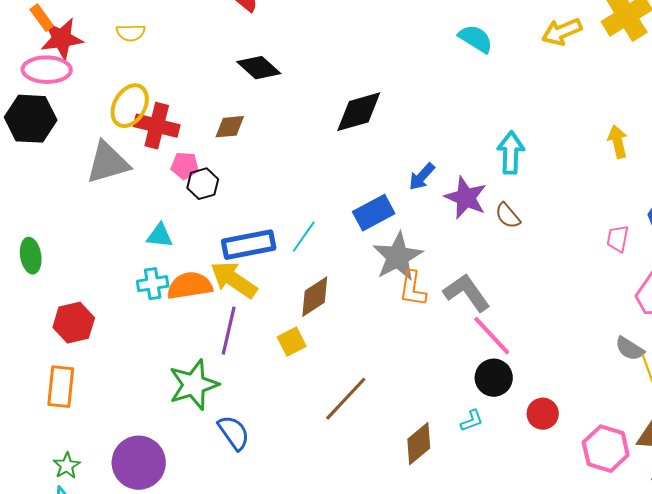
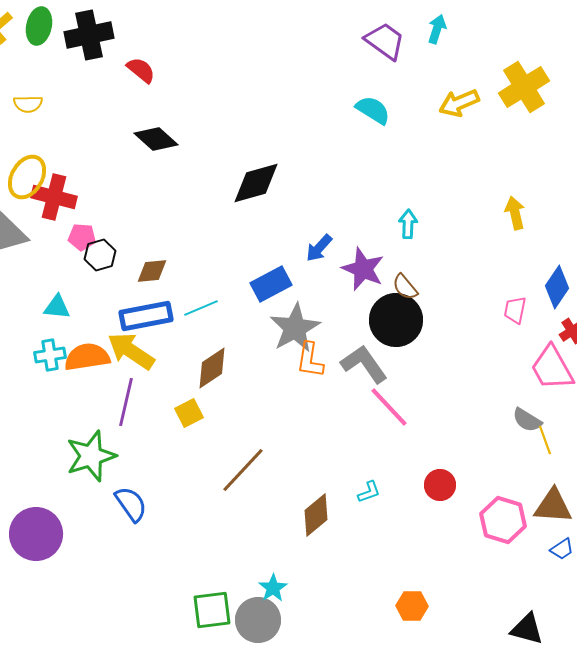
brown diamond: (230, 127) -> (152, 271), moved
cyan arrow: (511, 153) -> (408, 224), size x0.7
cyan line: (304, 237) -> (201, 308), turned 32
black circle: (494, 378) -> (396, 320), moved, size x1.4

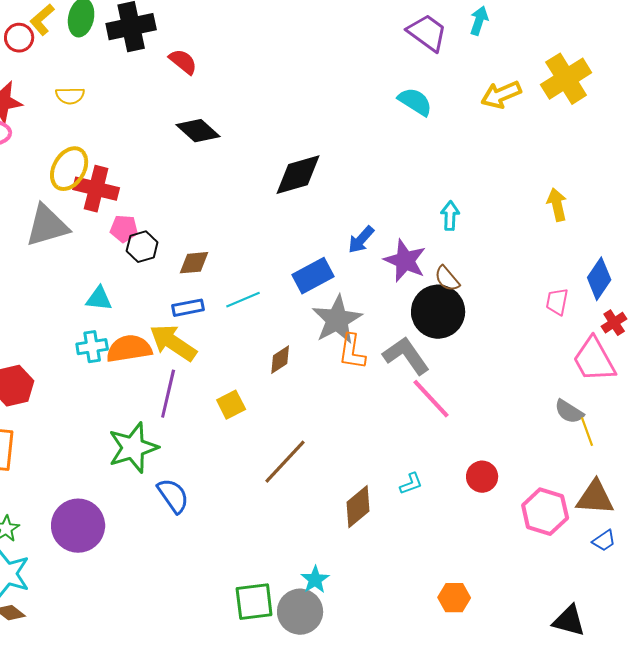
blue rectangle: (146, 316) -> (188, 308), size x0.6
brown diamond: (212, 368) -> (280, 360), moved, size x0.7

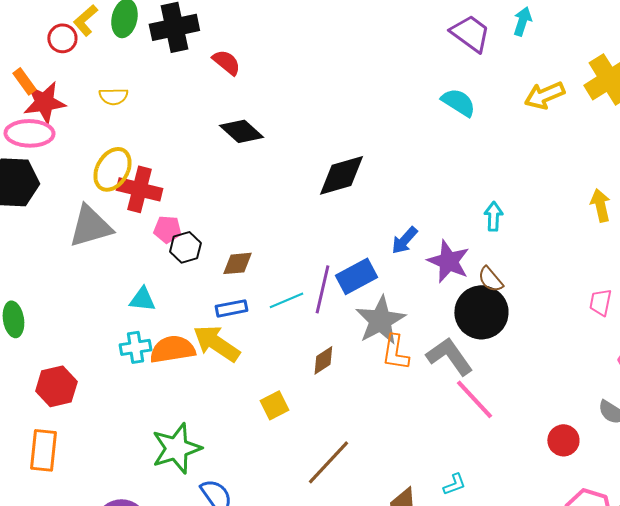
purple line: (168, 394) -> (322, 289), moved
red circle: (482, 477) -> (563, 440), moved

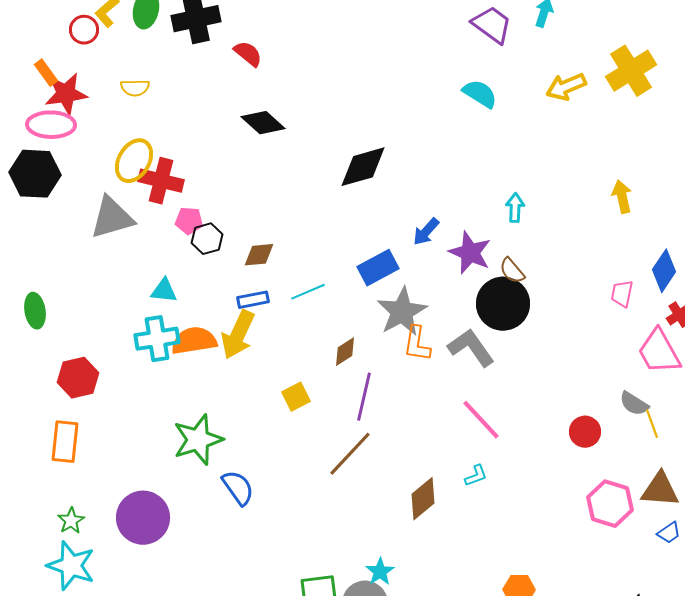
purple line: (322, 289) -> (364, 397), moved
yellow arrow: (216, 343) -> (238, 335), turned -99
cyan cross: (135, 347) -> (157, 339), size x1.4
pink line: (474, 399) -> (481, 420), moved

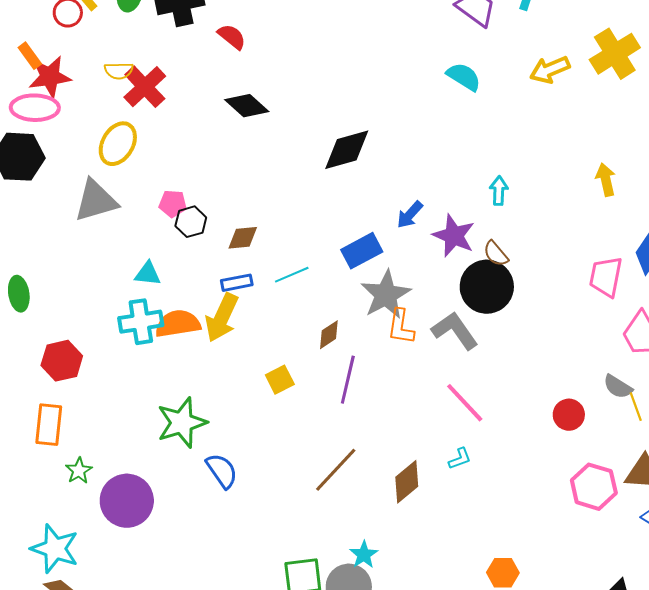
red cross: (161, 181) -> (145, 87), moved, turned 33
pink trapezoid: (622, 294) -> (606, 277), size x1.5
brown line: (350, 454) -> (336, 470), moved
green star: (71, 521) -> (79, 471), moved

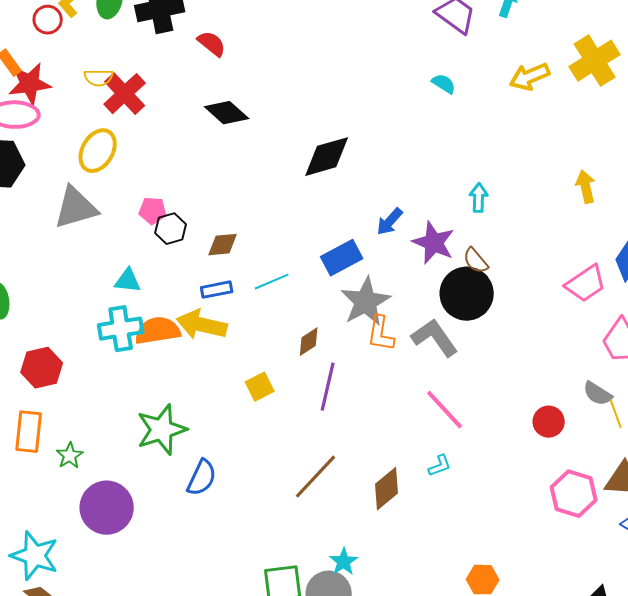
cyan semicircle: (464, 77) -> (444, 84), size x0.7
pink trapezoid: (606, 277) -> (586, 284), turned -135
yellow arrow: (222, 318) -> (202, 325), turned 78
green star: (79, 471) -> (70, 456), moved
blue semicircle: (222, 471) -> (202, 478), turned 60

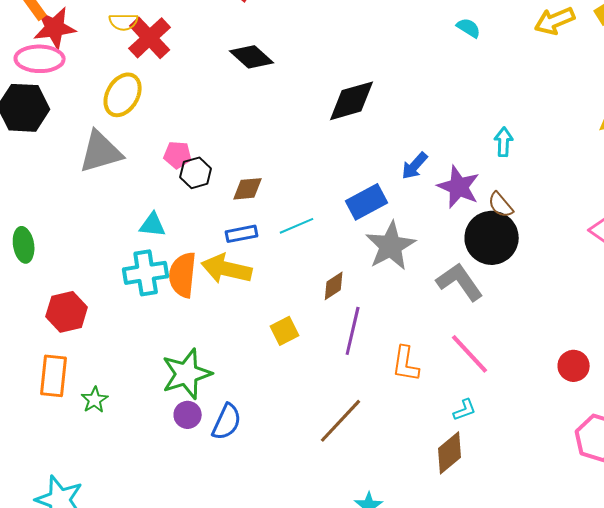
orange semicircle: (158, 331) -> (183, 275), turned -75
orange L-shape: (381, 334) -> (406, 364), moved
brown diamond: (387, 489) -> (450, 453), moved
purple circle: (107, 508) -> (188, 415), moved, size x0.5

